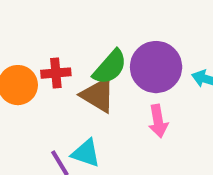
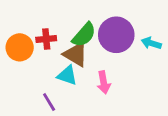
pink arrow: (158, 121) -> (104, 82), moved
cyan triangle: (86, 153) -> (67, 75), moved

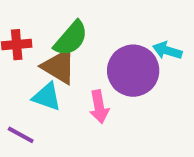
purple circle: (116, 35) -> (133, 71), moved
purple line: (49, 102) -> (21, 135), turned -30

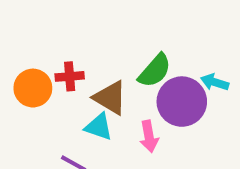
green semicircle: (71, 39) -> (155, 71), moved

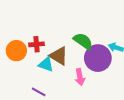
green semicircle: (155, 71) -> (83, 41), turned -96
cyan triangle: (99, 127) -> (46, 64), moved

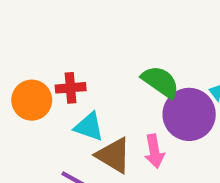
brown triangle: (59, 56) -> (113, 155), moved

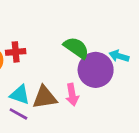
cyan triangle: (89, 127) -> (20, 95), moved
brown triangle: (113, 155) -> (45, 97), turned -40

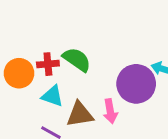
green semicircle: (76, 48) -> (77, 60), moved
cyan triangle: (20, 95) -> (52, 96), moved

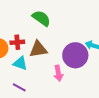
green semicircle: (77, 60) -> (41, 18), moved
brown triangle: (80, 114) -> (38, 49), moved

